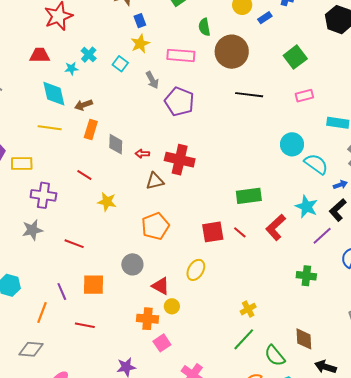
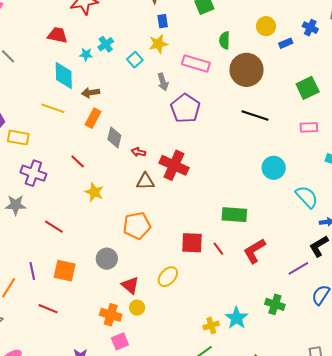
cyan circle: (292, 144) -> (274, 168), moved
cyan star: (306, 207) -> (237, 318), moved

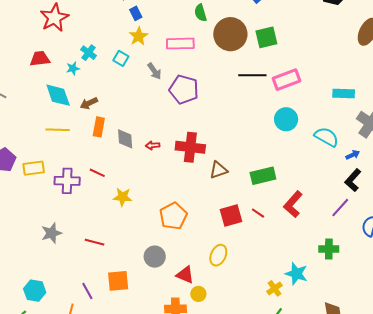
green square: (308, 88) -> (266, 37), moved, turned 30
pink rectangle: (309, 127) -> (287, 80), moved, size x1.5
purple cross: (33, 173) -> (67, 181), moved
brown triangle: (145, 181) -> (218, 170), moved

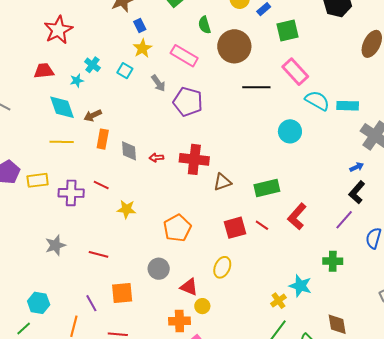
green square: (266, 37) -> (287, 30), moved
pink rectangle: (180, 44) -> (184, 56), turned 32
pink rectangle: (287, 80) -> (295, 72), moved, turned 68
cyan semicircle: (326, 137) -> (317, 101), moved

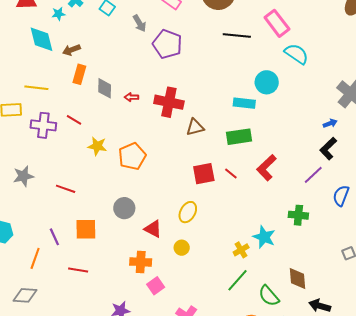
cyan rectangle: (348, 106) -> (244, 103), moved
yellow line: (62, 142) -> (36, 88), moved
orange pentagon: (177, 228) -> (132, 156), moved
yellow circle: (202, 306) -> (182, 248), moved

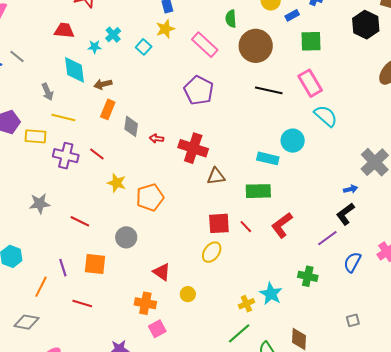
gray arrow: (140, 23) -> (48, 92), moved
gray circle: (124, 208) -> (126, 237), moved
yellow ellipse: (188, 212) -> (212, 252), moved

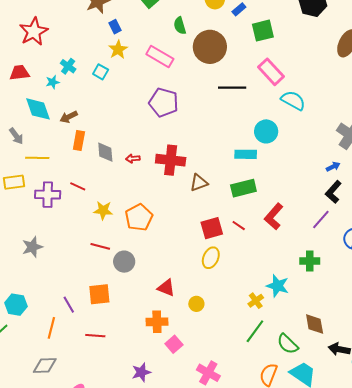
red line: (80, 221) -> (100, 246), moved

